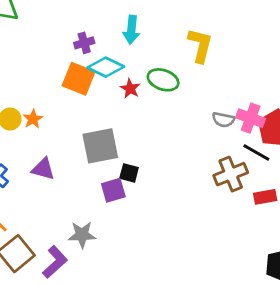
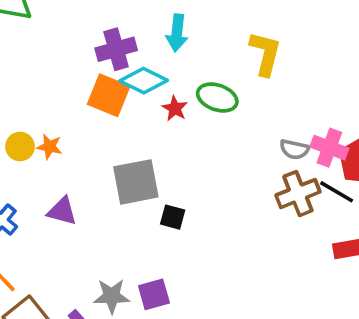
purple cross: (84, 43) -> (116, 49), size x1.5
orange star: (33, 119) -> (49, 147), turned -30
brown cross: (231, 174) -> (298, 194), moved
purple square: (113, 190) -> (154, 294), moved

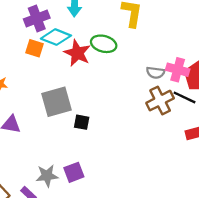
orange square: (109, 95) -> (34, 48), size x0.7
red star: (175, 108) -> (77, 53), size x1.6

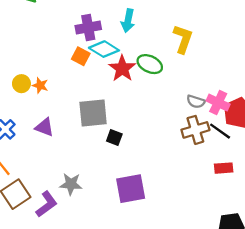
purple square: (74, 172) -> (131, 189), moved, size x1.5

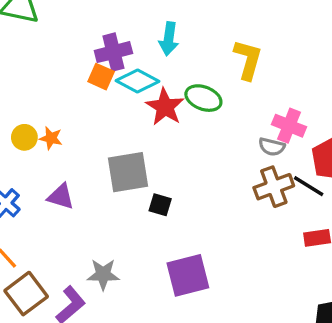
orange square: (81, 56) -> (101, 77), moved
pink cross: (218, 103) -> (289, 126), moved

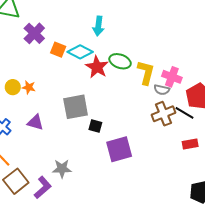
purple cross: (113, 52) -> (34, 33), moved, turned -30
yellow L-shape: (248, 60) -> (146, 73), moved
purple square: (188, 275) -> (119, 149), moved

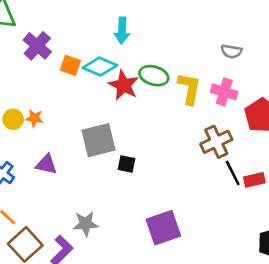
gray semicircle: (162, 90) -> (231, 51), moved
black line: (184, 113) -> (233, 173), moved, turned 36
purple square: (119, 149) -> (163, 228), moved

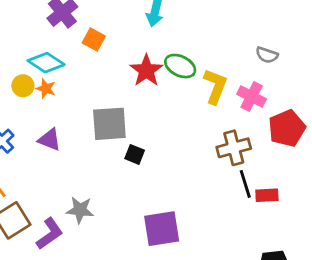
cyan diamond: (100, 67) -> (46, 63), moved

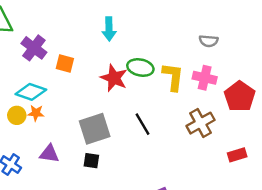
black square: (135, 154) -> (91, 161), moved
black line: (245, 184) -> (143, 124), moved

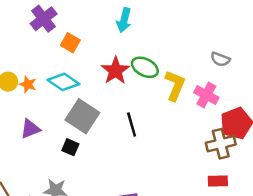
cyan diamond: (31, 92) -> (63, 82), moved
brown cross: (201, 123) -> (221, 144), moved
gray square: (95, 129) -> (82, 116), turned 36
purple triangle: (49, 154) -> (30, 129), turned -45

